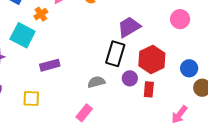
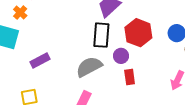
gray semicircle: (96, 82) -> (89, 67), size x1.5
red rectangle: (149, 89) -> (130, 77), moved

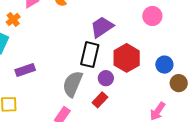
gray semicircle: (89, 67) -> (73, 84), turned -48
red rectangle: (130, 77) -> (100, 100), moved, turned 42

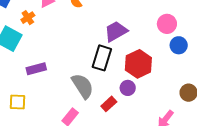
blue circle: (164, 65) -> (179, 45), moved
purple circle: (106, 78) -> (128, 88), moved
gray semicircle: (73, 84) -> (83, 86), turned 120

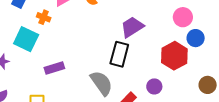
orange cross: (28, 18) -> (44, 17), turned -32
red hexagon: (138, 64) -> (174, 56), moved
purple circle: (128, 88) -> (154, 86), moved

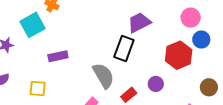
cyan square: (26, 39) -> (33, 25), turned 30

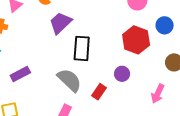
purple trapezoid: (139, 23) -> (60, 23), moved
blue circle: (201, 40) -> (165, 25), moved

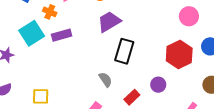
purple rectangle: (20, 74) -> (62, 35), moved
gray semicircle: (69, 80) -> (105, 80), size x0.6

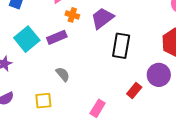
orange cross: (50, 12) -> (72, 15), moved
gray semicircle: (105, 80) -> (63, 74), moved
purple circle: (158, 85) -> (159, 75), size x1.5

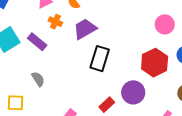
purple rectangle: (57, 37) -> (37, 42), turned 54

